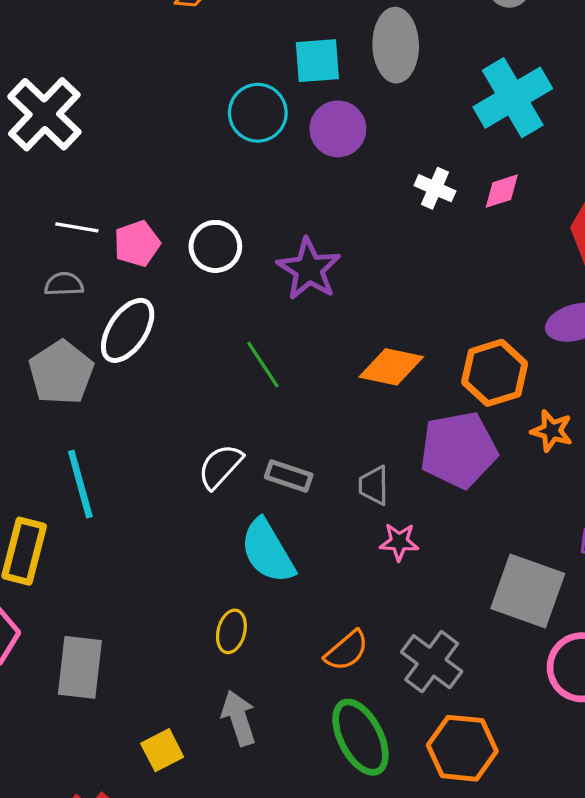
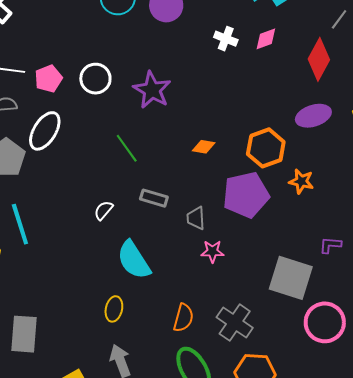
orange diamond: (391, 367) -> (204, 147), size x0.6
white semicircle: (220, 466) -> (103, 210), size x0.7
gray rectangle: (289, 476) -> (154, 198), moved
orange semicircle: (347, 651) -> (183, 318), turned -32

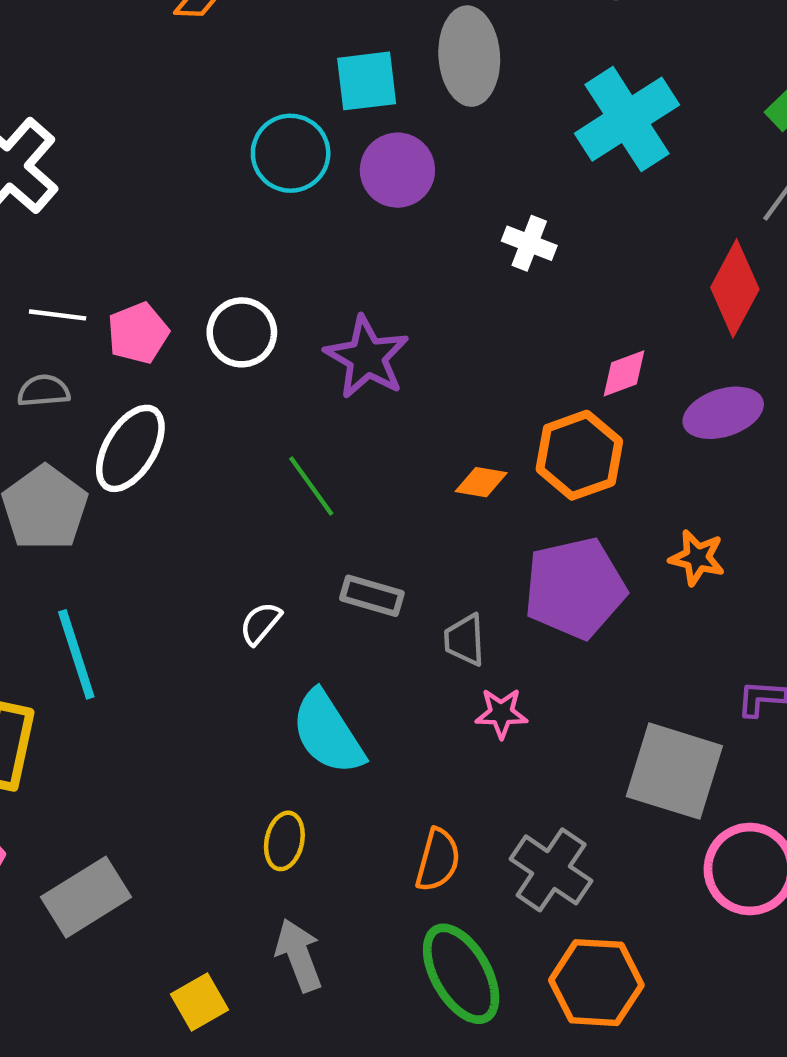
pink diamond: (266, 39) -> (624, 373), moved
orange hexagon: (266, 148) -> (579, 455), moved
gray rectangle: (24, 334) -> (86, 897), turned 54

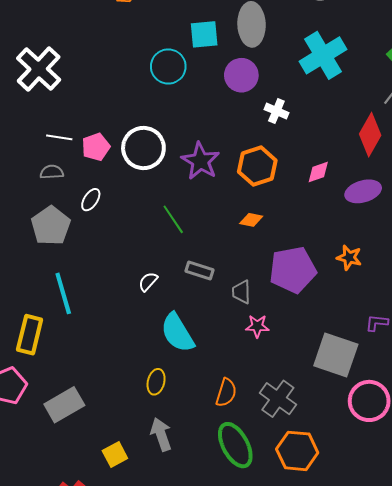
purple circle: (397, 170) -> (241, 75), moved
white circle: (242, 332) -> (143, 148), size x1.4
white ellipse: (130, 448) -> (91, 200), size x0.6
orange hexagon: (579, 455) -> (257, 166), moved

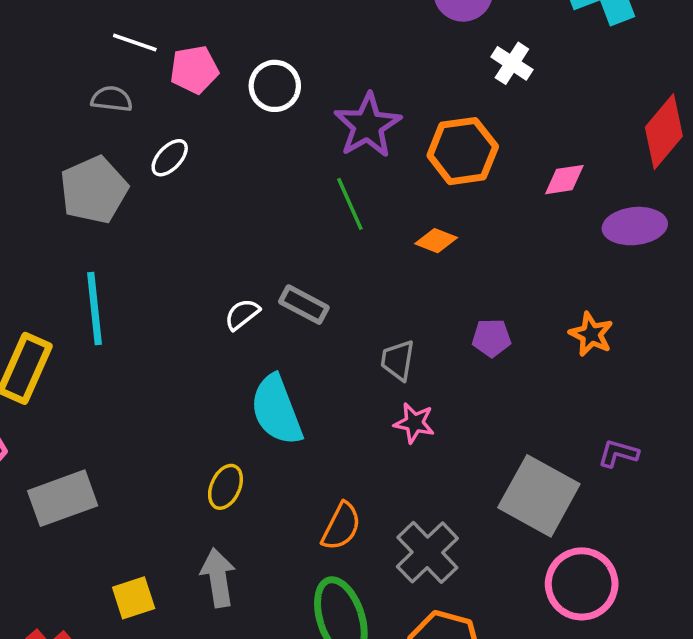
white circle: (143, 148) -> (275, 86), size x0.7
green line: (173, 219) -> (350, 204), moved
purple pentagon: (293, 270) -> (491, 338), size x0.5
gray rectangle: (200, 271) -> (304, 305), moved

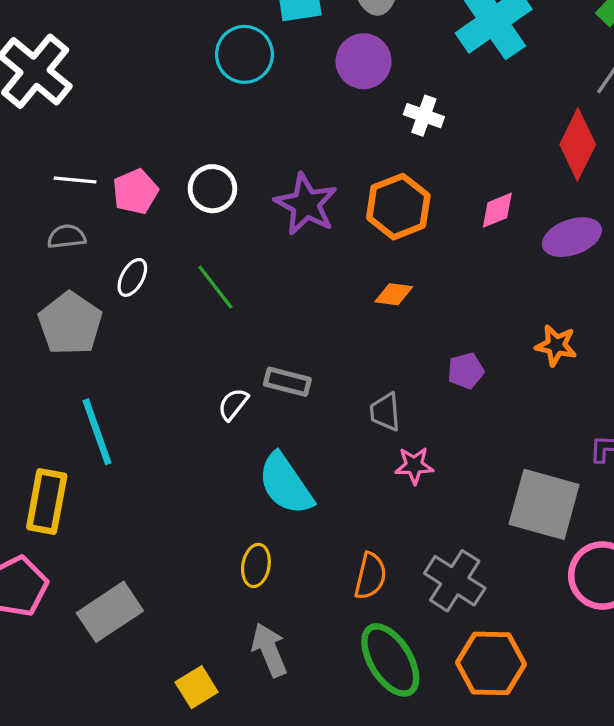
green line: (350, 204) -> (215, 287), moved

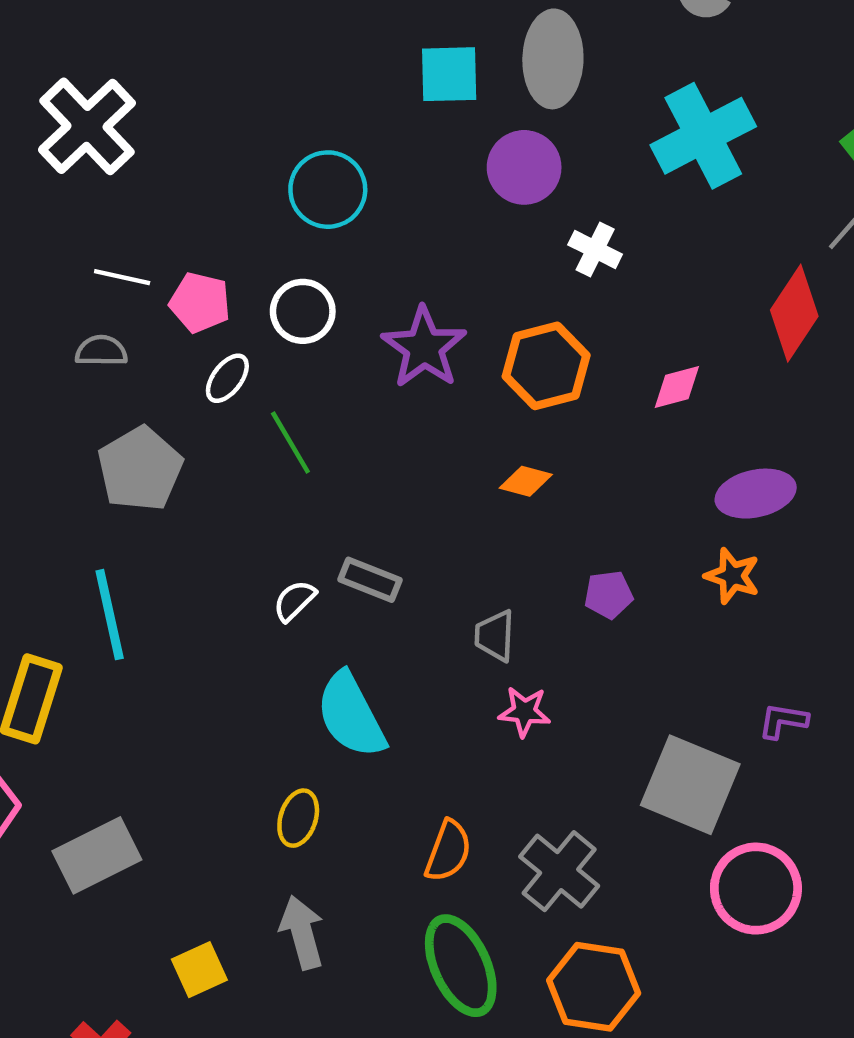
cyan circle: (244, 54) -> (328, 190), moved
pink pentagon: (135, 192) -> (200, 302), turned 30
purple ellipse: (572, 237) -> (756, 494), moved
white ellipse: (132, 277) -> (227, 378), moved
gray pentagon: (70, 324) -> (140, 469), moved

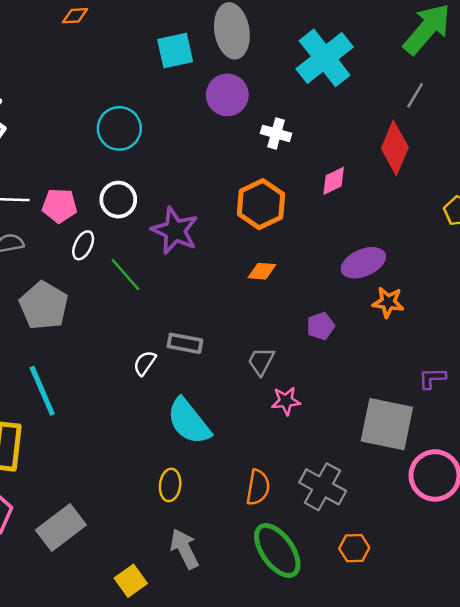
purple star: (424, 347) -> (175, 231), moved
pink diamond: (677, 387) -> (334, 181), moved
purple ellipse: (756, 494) -> (363, 263), moved
gray trapezoid: (495, 636) -> (261, 361), turned 36
orange hexagon: (594, 987) -> (354, 548), size x0.6

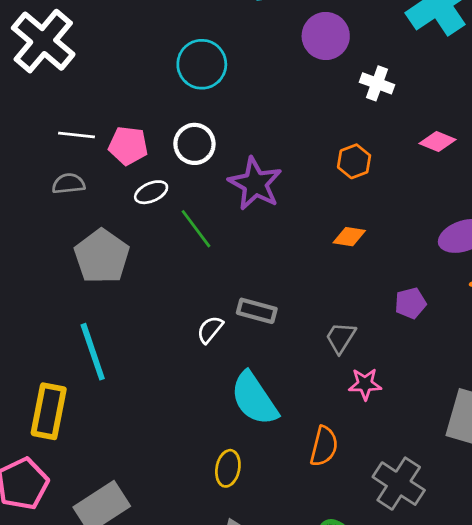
pink diamond: (334, 181) -> (438, 142), turned 44
orange hexagon: (261, 204) -> (354, 161), size x0.6
white ellipse: (83, 245) -> (151, 192), turned 36
orange semicircle: (258, 487) -> (324, 446), moved

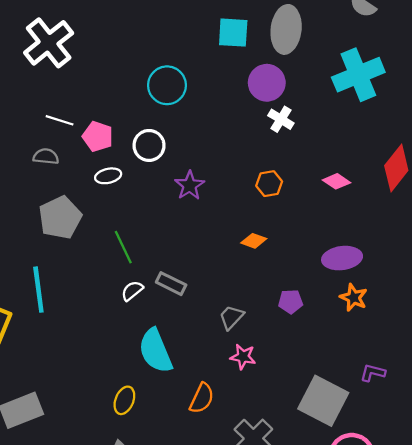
white cross: (377, 83) -> (281, 119), moved
purple star: (255, 184) -> (190, 185), size x0.7
green line: (196, 229) -> (123, 247), moved

